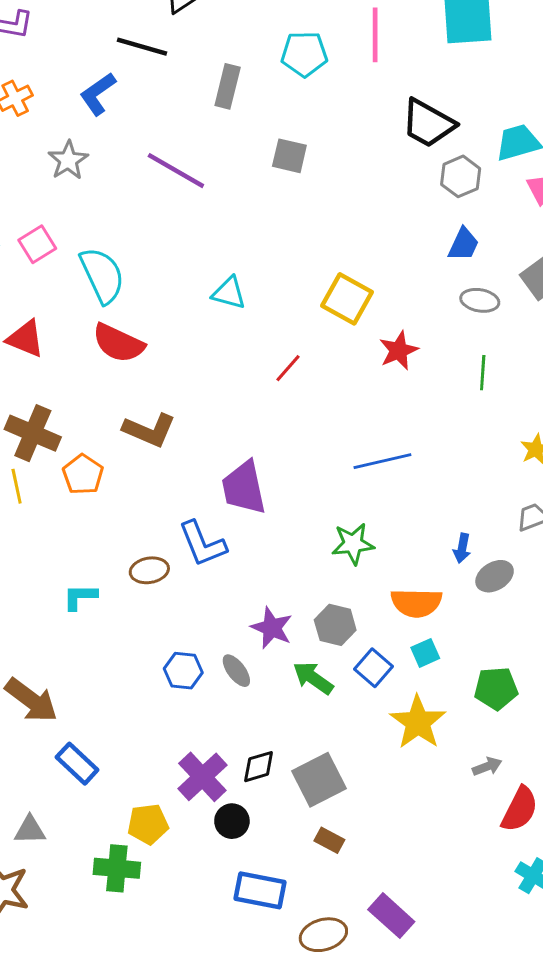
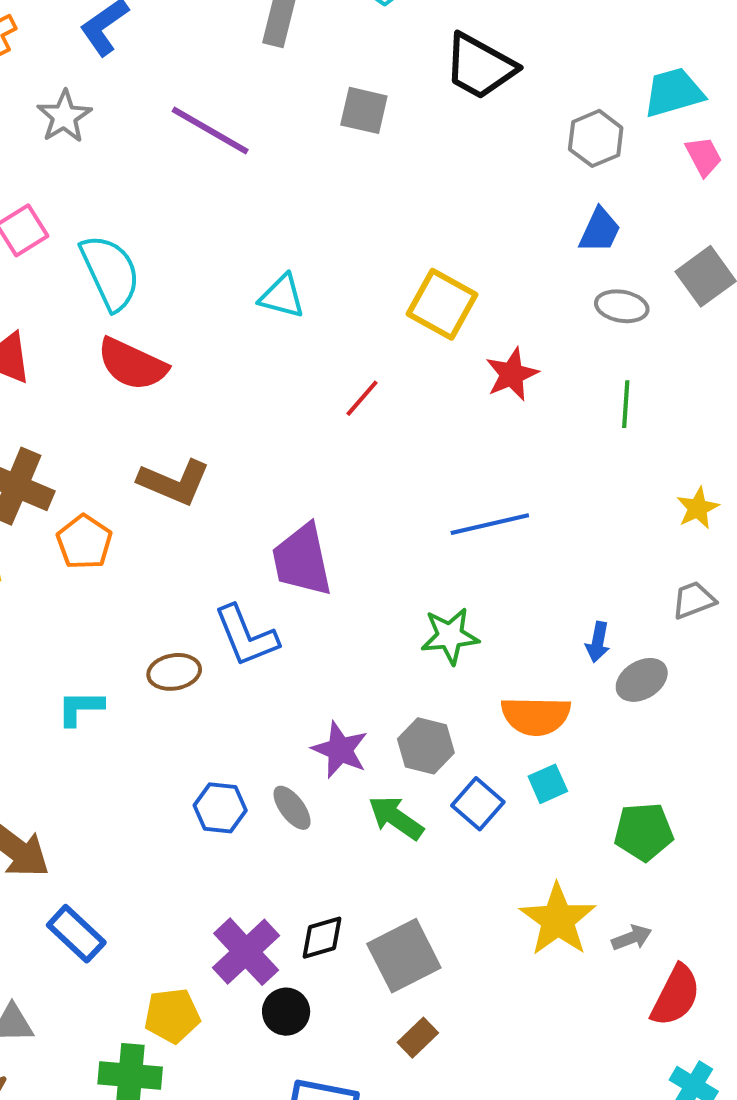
black trapezoid: (428, 123) -> (480, 66), moved
yellow star: (418, 722) -> (558, 920), moved
brown rectangle: (329, 840) -> (418, 1038), turned -72

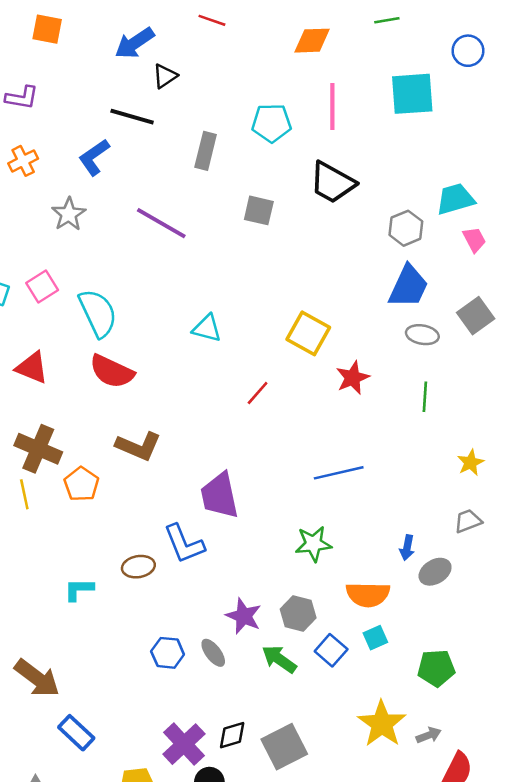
blue trapezoid: (600, 230) -> (408, 286), size x1.5

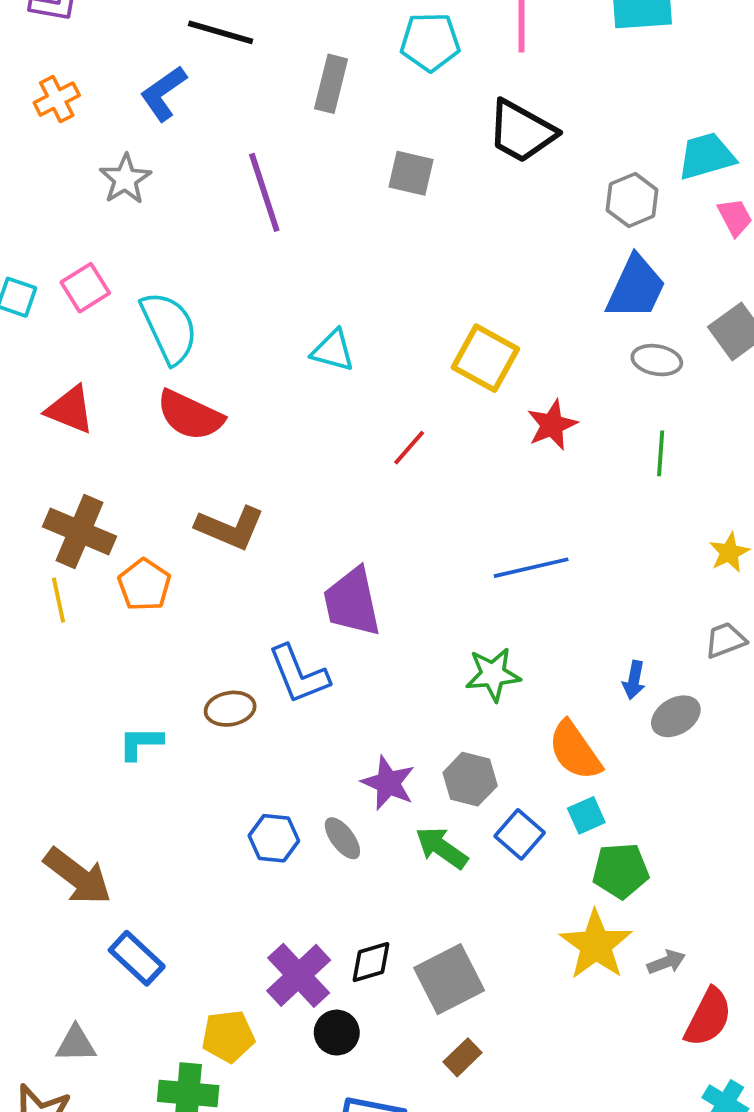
purple line: (161, 223) -> (264, 192), turned 42
orange semicircle: (368, 595) -> (575, 751), turned 54
green pentagon: (436, 668) -> (621, 871), moved

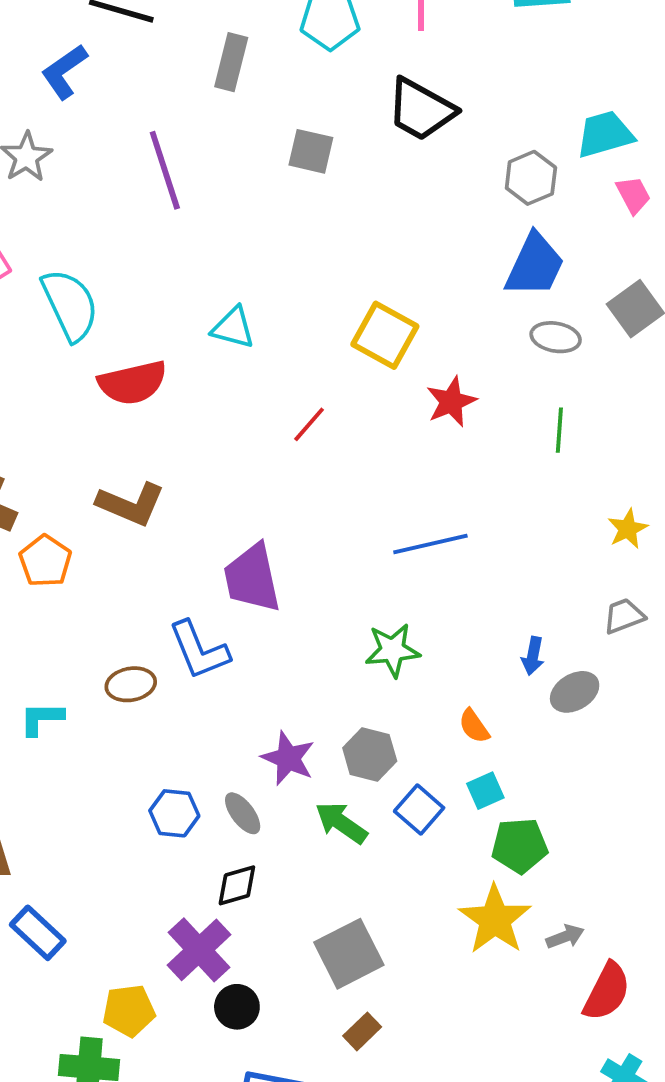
red semicircle: (190, 415) -> (133, 383), moved, turned -38
orange semicircle: (575, 751) -> (474, 726), size x0.6
black diamond: (371, 962) -> (237, 885), moved

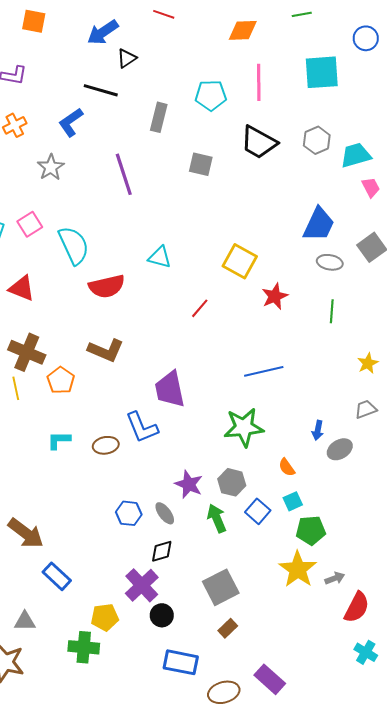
gray hexagon: (531, 178) -> (317, 140), moved
green star: (392, 650) -> (244, 427), size x1.4
cyan L-shape: (42, 718) -> (59, 440), moved
green arrow: (341, 823) -> (217, 518), turned 32

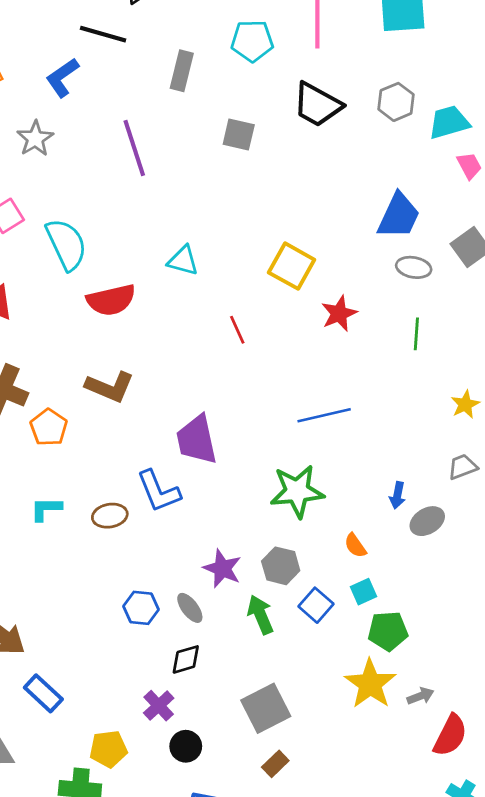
red line: (200, 308) -> (237, 330), turned -65
purple cross: (142, 585) -> (159, 706), size x0.7

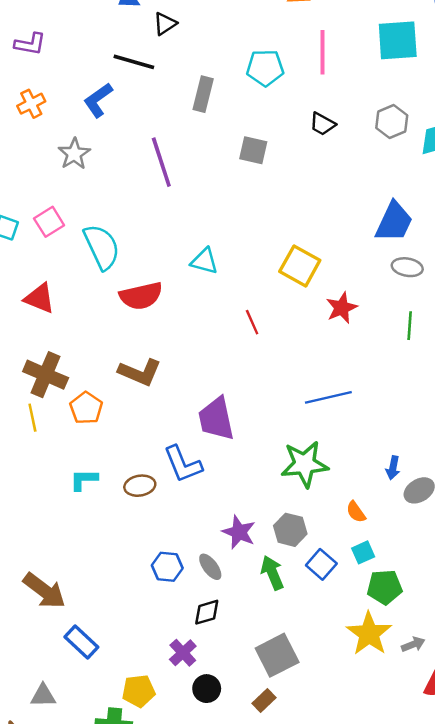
black trapezoid: (317, 105) -> (322, 124), size x0.6
brown rectangle: (275, 764) -> (264, 700), moved

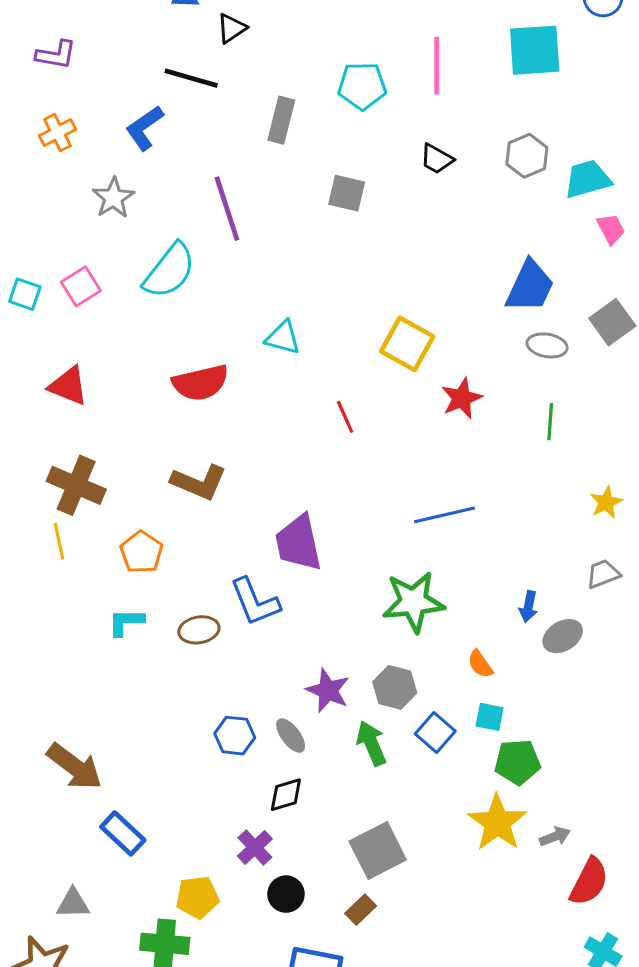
cyan semicircle: (102, 247) -> (169, 271), moved, turned 63
orange pentagon: (86, 408) -> (141, 552), moved
cyan square: (363, 552) -> (490, 717), turned 35

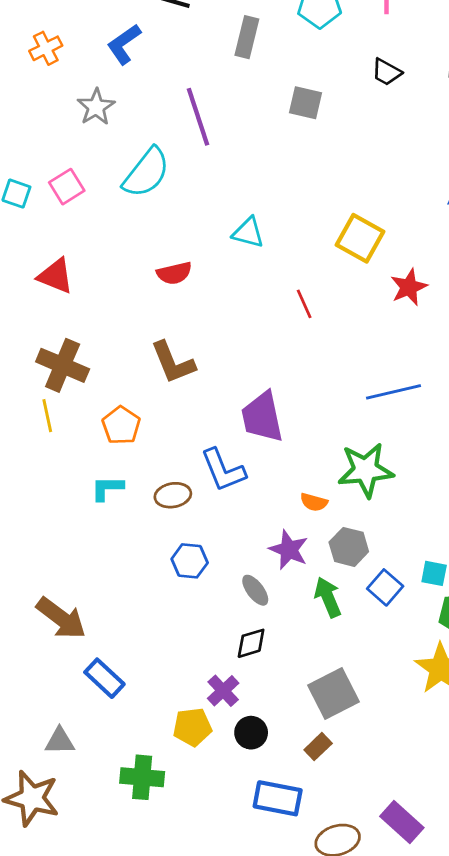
red semicircle: (200, 383) -> (174, 273), size x0.7
brown L-shape: (199, 482) -> (173, 363), turned 45
orange semicircle: (480, 664) -> (314, 502), moved, turned -40
blue hexagon: (235, 736) -> (190, 561), moved
yellow pentagon: (197, 897) -> (192, 727), moved

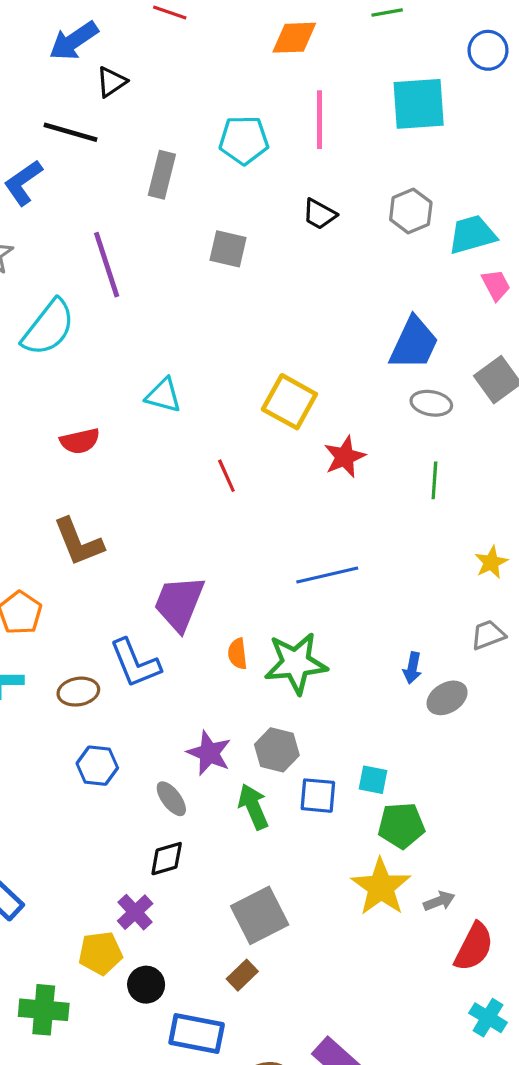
purple trapezoid: (262, 417) -> (179, 603), turned 34
orange semicircle: (314, 502) -> (237, 654), moved, turned 68
blue square: (385, 587) -> (318, 796), turned -36
black circle: (251, 733) -> (146, 985), moved

